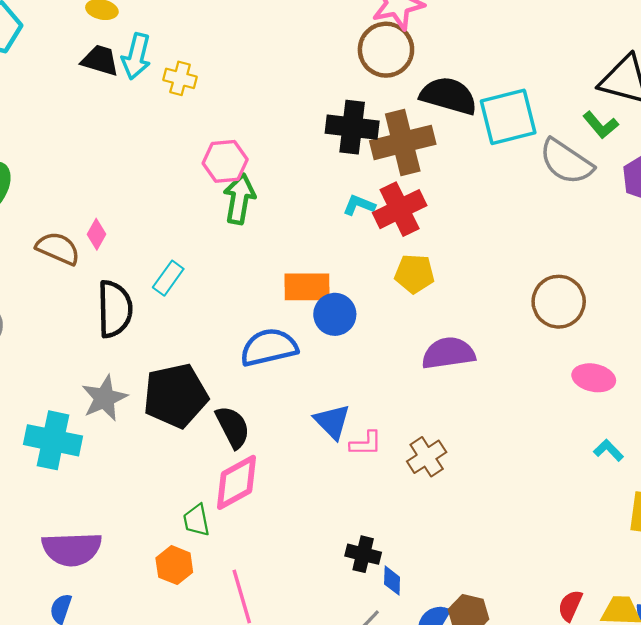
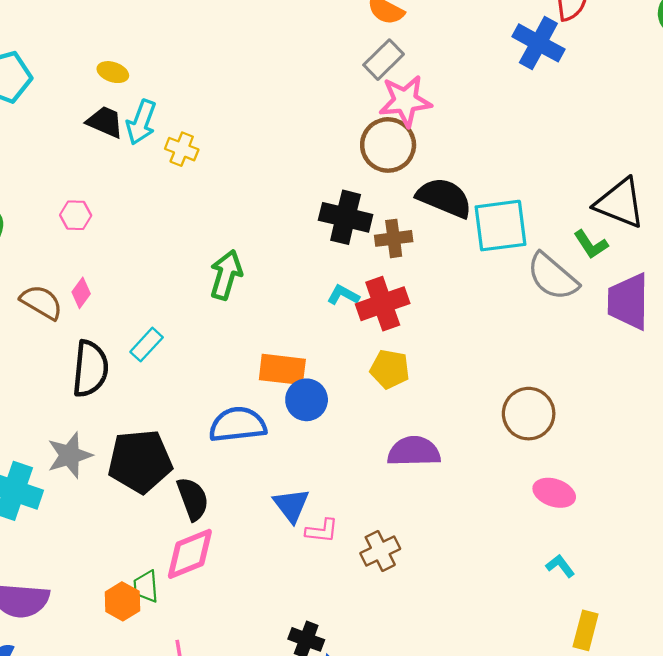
brown cross: (403, 142) -> (394, 238), size x0.6
pink hexagon: (225, 161) -> (76, 215), moved, size x0.7
orange hexagon: (174, 565) -> (122, 601), moved

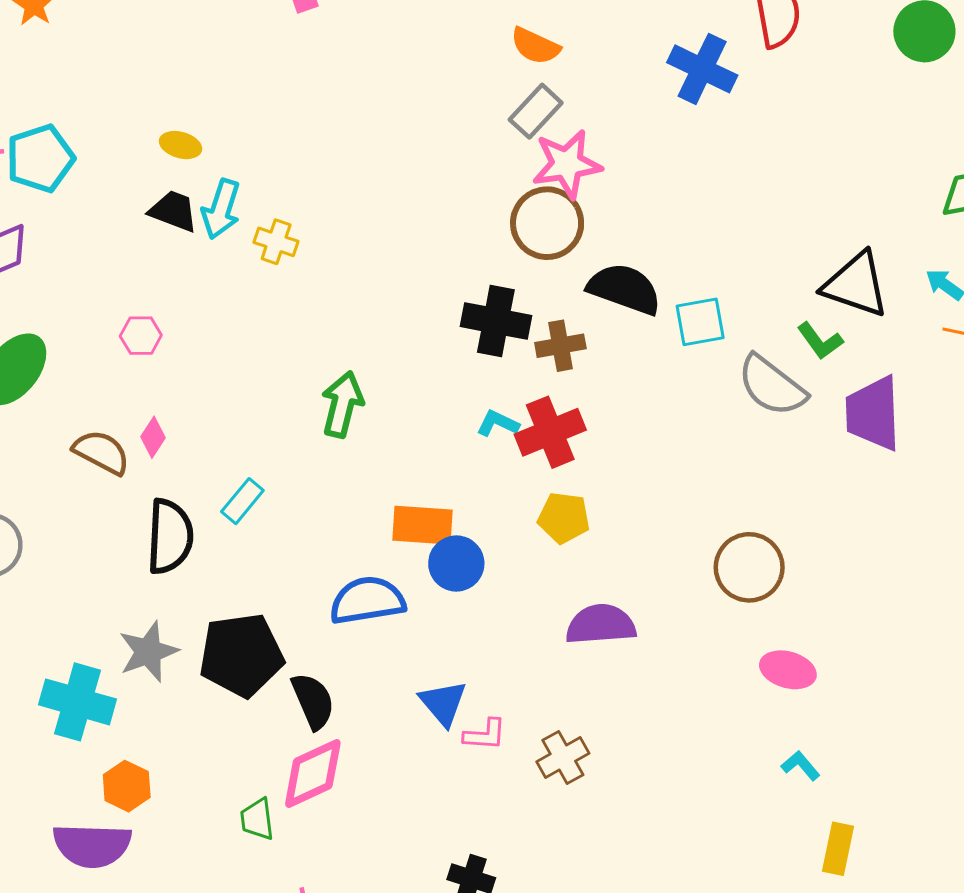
blue cross: (538, 43) -> (702, 69), moved
cyan square: (501, 226) -> (700, 322), size x0.7
orange hexagon: (122, 601) -> (127, 786), moved

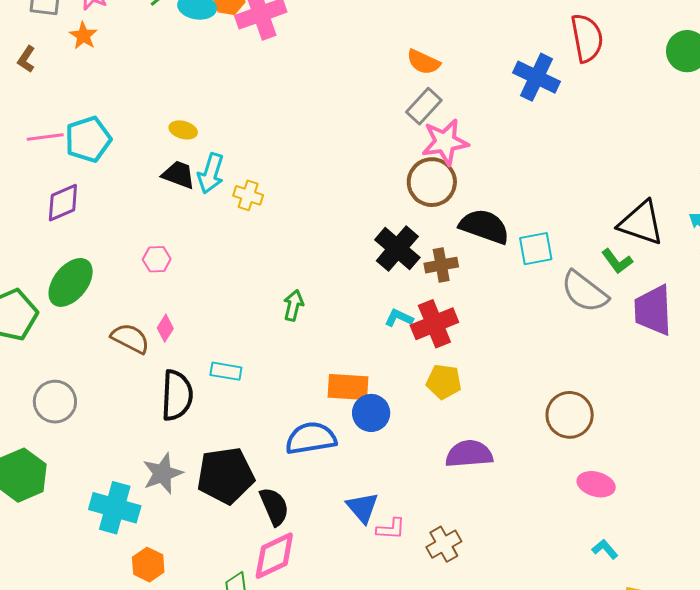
black cross: (496, 321) -> (397, 249), turned 30
green arrow: (342, 404) -> (293, 305), size x0.7
cyan rectangle: (242, 501) -> (226, 371), turned 60

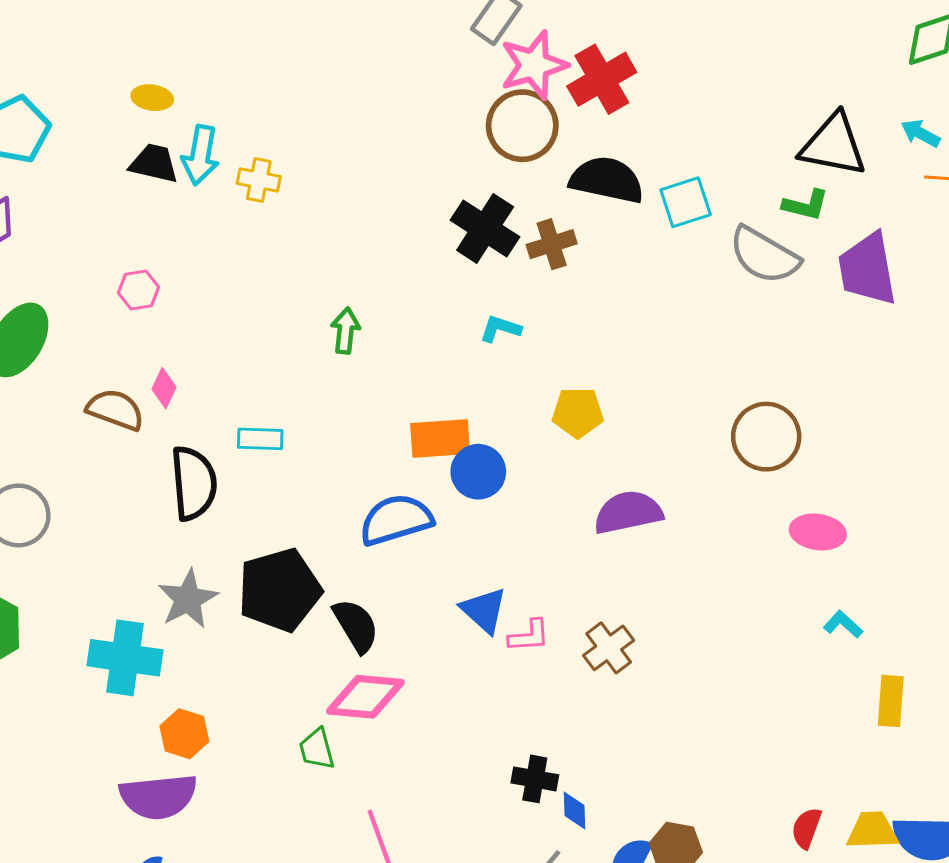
green L-shape: (617, 261) -> (806, 205), turned -32
red cross: (434, 324) -> (602, 79), moved
pink diamond: (274, 556) -> (365, 697), turned 38

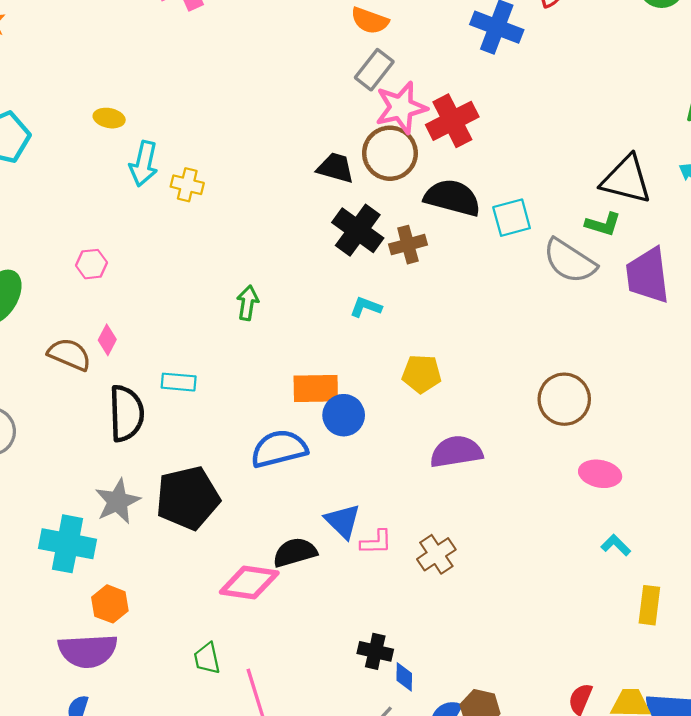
black trapezoid: (154, 163) -> (335, 168), moved
black semicircle: (356, 626) -> (295, 552), moved, turned -78
green trapezoid: (317, 749) -> (207, 658), moved

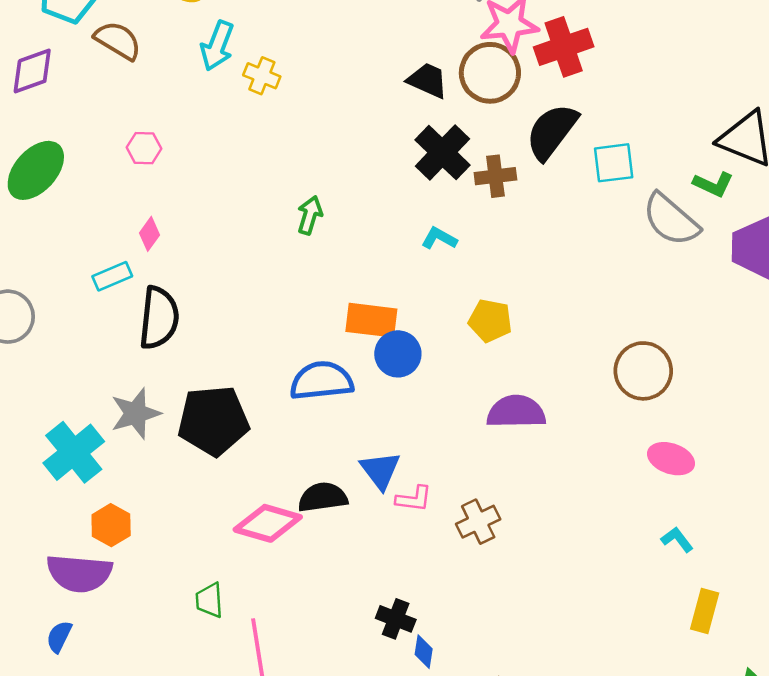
black semicircle: (452, 198) -> (552, 132), turned -76
brown semicircle: (69, 354) -> (118, 41), moved
cyan rectangle: (179, 382) -> (112, 276), moved, turned -36
cyan cross: (67, 544) -> (74, 452), turned 32

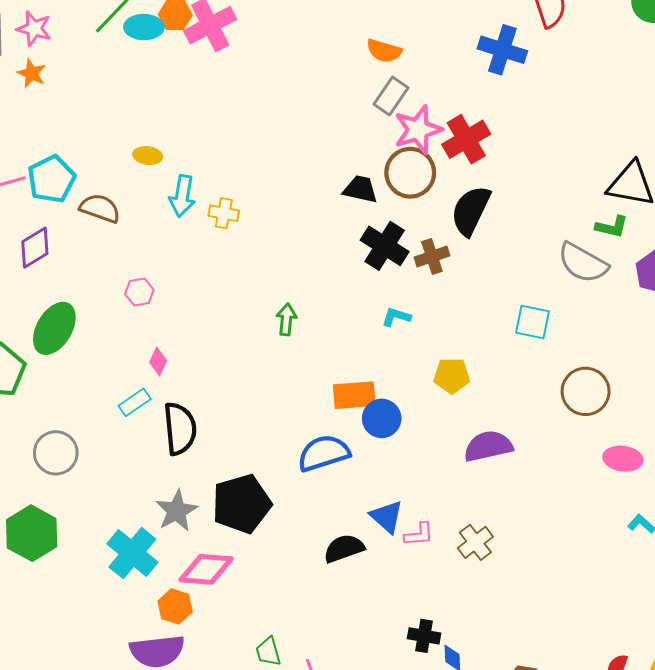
cyan square: (614, 163) -> (533, 322), moved, turned 30
pink diamond: (268, 523) -> (206, 569), moved

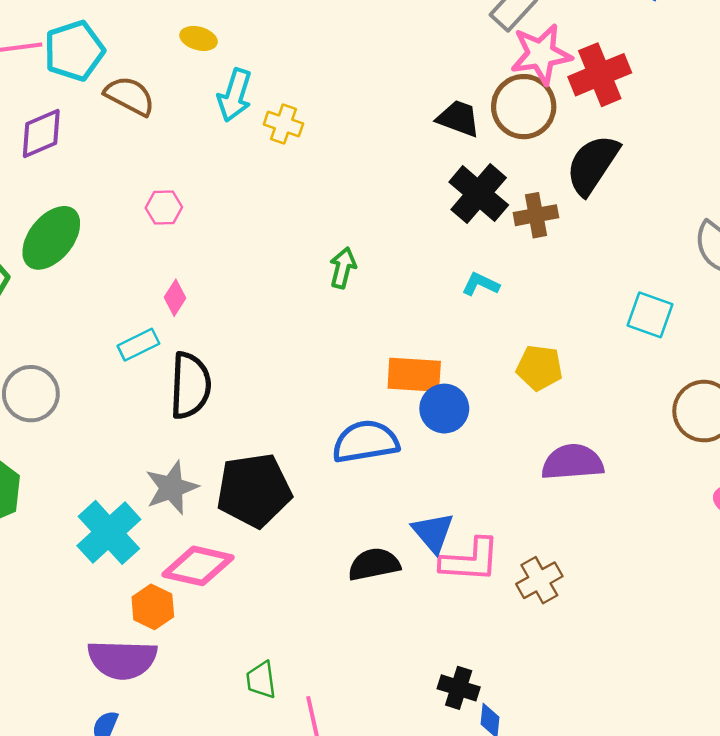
pink L-shape: (419, 534) -> (470, 560), size x1.6

